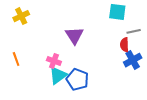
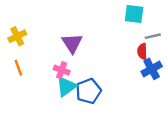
yellow cross: (21, 16) -> (17, 36), moved
purple triangle: (74, 35) -> (72, 43), moved
blue pentagon: (77, 79) -> (88, 91), turned 30

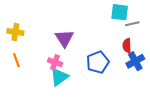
yellow cross: (17, 36) -> (15, 32), turned 35
gray line: (153, 36) -> (132, 24), moved
blue pentagon: (88, 91) -> (98, 62), moved

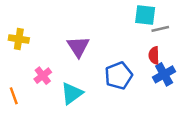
orange line: (16, 60) -> (14, 96), moved
pink cross: (55, 62) -> (43, 76), moved, turned 32

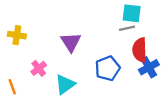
gray line: (160, 29) -> (127, 28), moved
red semicircle: (154, 55) -> (140, 50), size x1.5

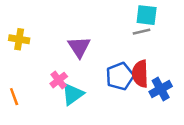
red semicircle: (140, 50) -> (140, 74), moved
blue cross: (149, 67) -> (161, 89), moved
pink cross: (39, 68) -> (59, 80), moved

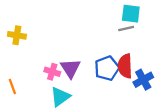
purple triangle: (79, 47) -> (70, 68), moved
pink cross: (59, 80) -> (52, 72), turned -35
cyan triangle: (73, 94) -> (60, 97), moved

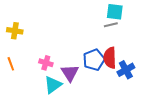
purple triangle: (70, 68) -> (70, 73), moved
orange line: (12, 87) -> (11, 64), moved

